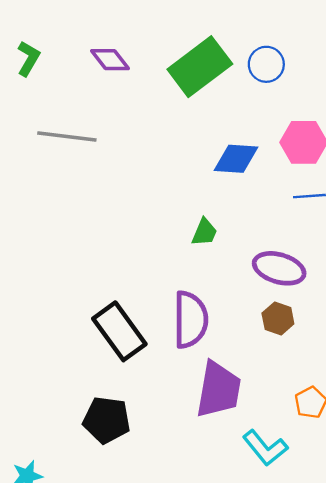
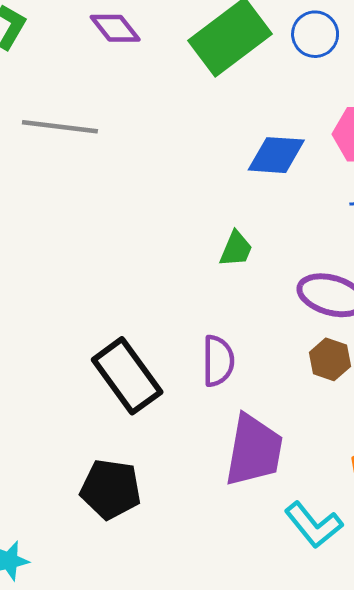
purple semicircle: (191, 320) -> (218, 361), size x0.7

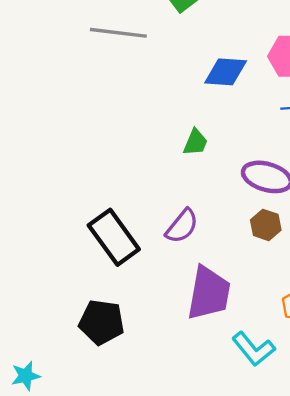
gray line: (60, 127) -> (118, 33), moved
purple semicircle: (218, 361) -> (182, 226), turned 39

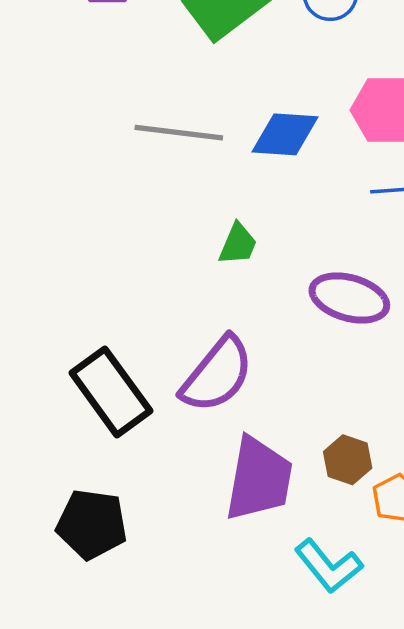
gray line: (118, 33) -> (179, 133), moved
brown hexagon: (266, 225) -> (348, 460), moved
purple semicircle: (182, 226) -> (217, 375), size x1.4

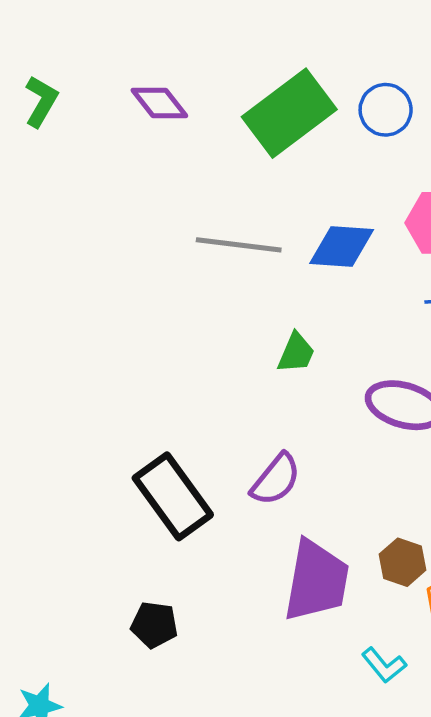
purple semicircle: (217, 375) -> (276, 479), size x0.7
black pentagon: (92, 524) -> (154, 625), size x0.7
cyan L-shape: (328, 566) -> (384, 665), size x0.7

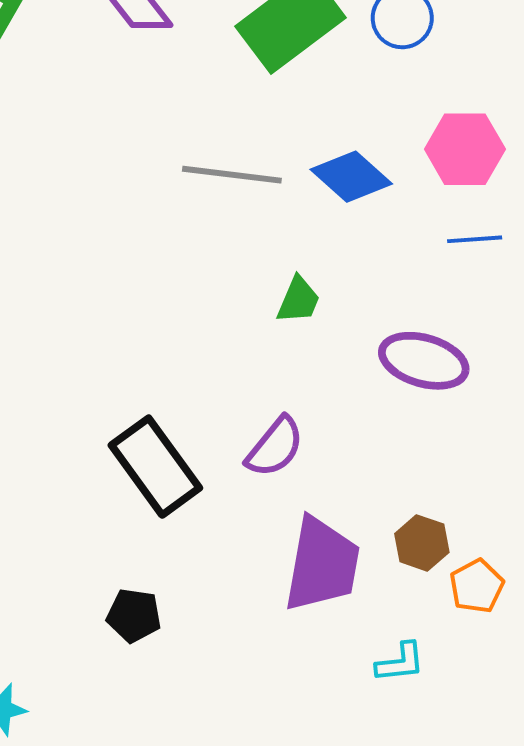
blue diamond: (342, 246) -> (351, 177), turned 38
cyan L-shape: (384, 665) -> (400, 662), turned -57

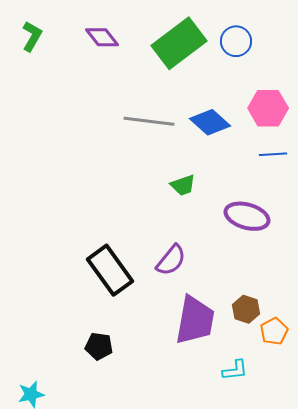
green trapezoid: (298, 300) -> (183, 185), turned 48

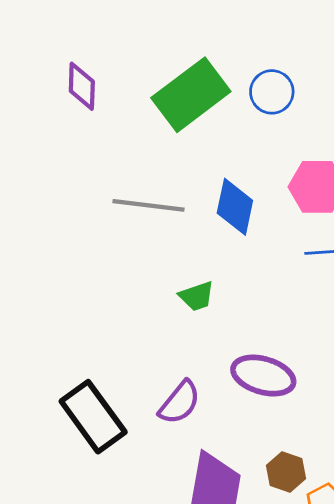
purple diamond: (102, 37) -> (82, 86), turned 40
blue diamond: (210, 122) -> (235, 207), turned 60
purple ellipse: (247, 216) -> (263, 376), moved

